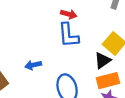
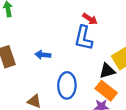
orange rectangle: (108, 81) -> (106, 91), turned 35

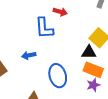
blue L-shape: (84, 38) -> (44, 28), moved
black triangle: (107, 71) -> (89, 52), turned 35

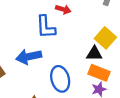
blue arrow: (29, 55) -> (29, 57), size x1.6

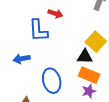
blue arrow: (29, 57) -> (22, 59), size x0.7

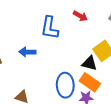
red arrow: (55, 14) -> (80, 16), moved
blue ellipse: (52, 81) -> (65, 85), moved

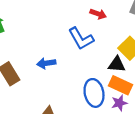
blue L-shape: (50, 28) -> (81, 39), moved, turned -30

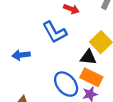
blue ellipse: (94, 93) -> (66, 84), turned -30

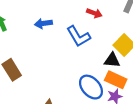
blue arrow: (21, 55) -> (43, 23), moved

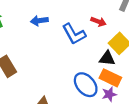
red arrow: (94, 13) -> (98, 22), moved

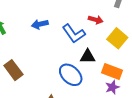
black triangle: (107, 58) -> (88, 56), moved
blue ellipse: (86, 85) -> (71, 75), moved

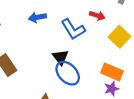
black triangle: (88, 56) -> (60, 57), moved, turned 49

